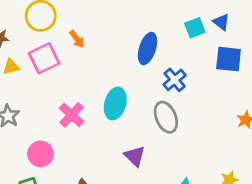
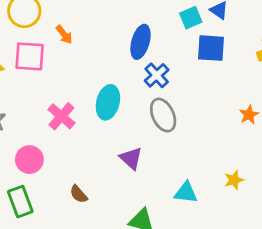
pink square: (44, 58) -> (30, 56), turned 32
blue square: (229, 59) -> (211, 48), moved
blue cross: (175, 80) -> (157, 75), moved

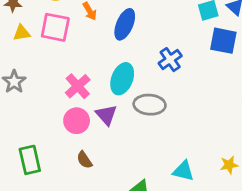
blue ellipse: (140, 42) -> (125, 24), moved
gray ellipse: (163, 115) -> (150, 105), moved, turned -68
purple triangle: (131, 158) -> (106, 115), moved
pink circle: (29, 160) -> (77, 121), moved

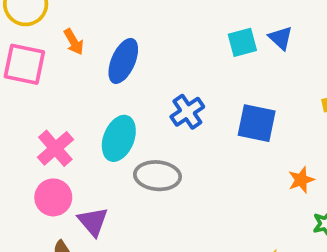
blue square: (223, 41) -> (257, 123), moved
purple triangle: (106, 115) -> (93, 222), moved

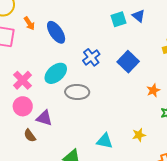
blue ellipse: (123, 61) -> (56, 32), turned -55
blue square: (257, 123) -> (128, 62), turned 35
cyan ellipse: (119, 138) -> (56, 73), turned 30
purple triangle: (93, 222) -> (44, 118), turned -30

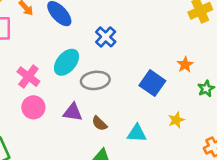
blue square: (128, 62) -> (152, 83), moved
purple triangle: (44, 118) -> (73, 112), moved
brown semicircle: (30, 136) -> (99, 123), moved

